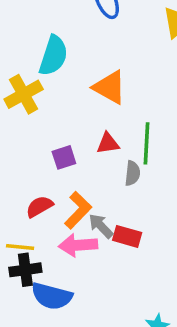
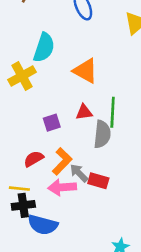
gray semicircle: (132, 173) -> (102, 134), size x1.5

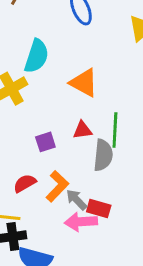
pink arrow: (62, 187) -> (81, 222), moved

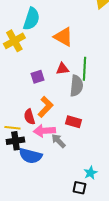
red semicircle: (25, 183) -> (29, 117), moved, turned -77
gray arrow: (76, 200) -> (58, 141), moved
pink arrow: (81, 222) -> (44, 131), moved

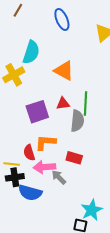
purple square: (37, 77) -> (37, 112), size x1.6
orange L-shape: (45, 107) -> (46, 142), turned -130
cyan star: (90, 173) -> (92, 210), size x1.5

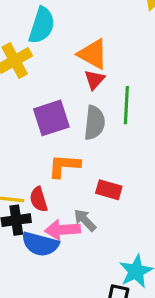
red triangle: (63, 103) -> (94, 80), moved, turned -40
gray semicircle: (77, 121) -> (94, 123), moved
red semicircle: (29, 153) -> (39, 199), moved
pink arrow: (44, 167) -> (63, 230), moved

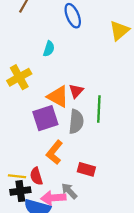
cyan semicircle: (42, 25) -> (49, 49), moved, size x0.6
orange triangle: (93, 54) -> (58, 97), moved
orange L-shape: (64, 166) -> (55, 152), turned -55

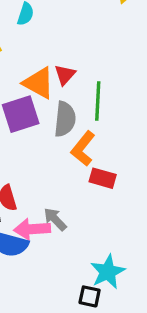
orange L-shape: (55, 152) -> (83, 149), moved
red rectangle: (86, 169) -> (103, 178), moved

